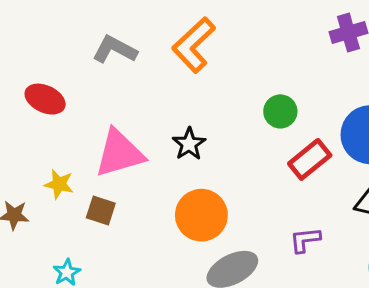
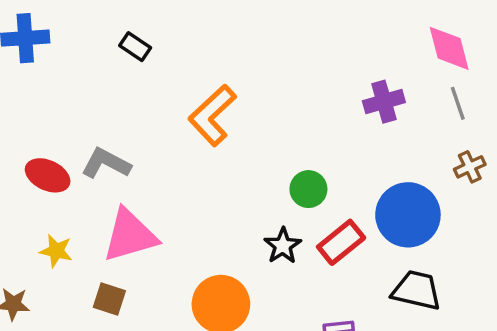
gray L-shape: (115, 50) -> (106, 163), moved
black star: (189, 144) -> (283, 246), moved
yellow star: (59, 184) -> (56, 251), moved

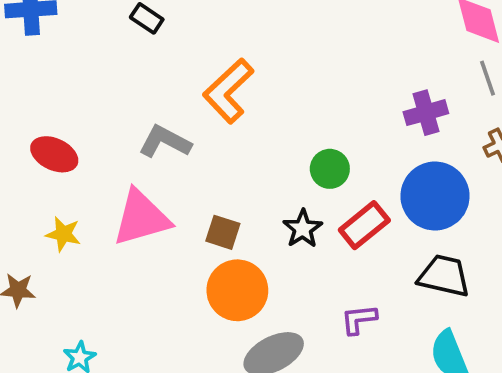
purple cross: (384, 102) -> (426, 113), moved
gray L-shape: (106, 163) -> (165, 142), moved
brown square: (109, 299) -> (223, 232), moved

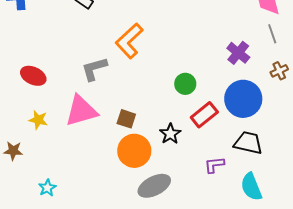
purple cross: (426, 113) -> (238, 53), turned -35
gray L-shape: (165, 142) -> (94, 69), turned -44
black star: (303, 229) -> (170, 134), moved
purple L-shape: (359, 319) -> (214, 165), moved

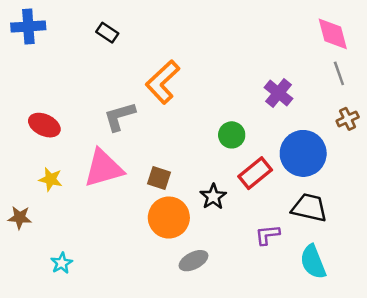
purple cross: (238, 53) -> (279, 93), moved
gray ellipse: (154, 186) -> (193, 261), size x0.7

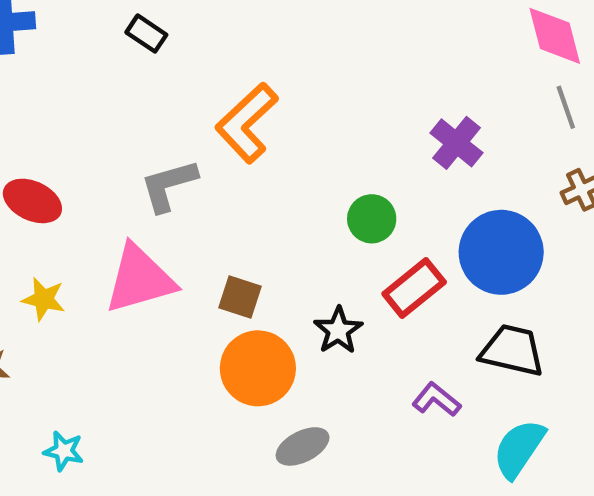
purple L-shape: (267, 235) -> (436, 400), turned 45
cyan semicircle: (313, 262) -> (519, 449), turned 56
cyan star: (62, 263) -> (64, 451), turned -30

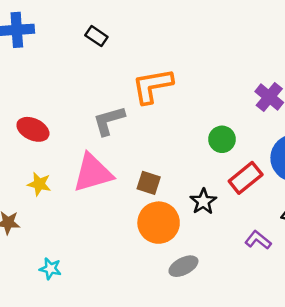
orange L-shape: (247, 123) -> (152, 86), turned 33

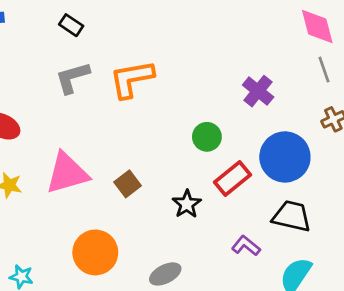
gray L-shape: (109, 121) -> (72, 78), moved
brown square: (149, 183) -> (128, 184), turned 35
orange circle: (159, 223) -> (95, 252), moved

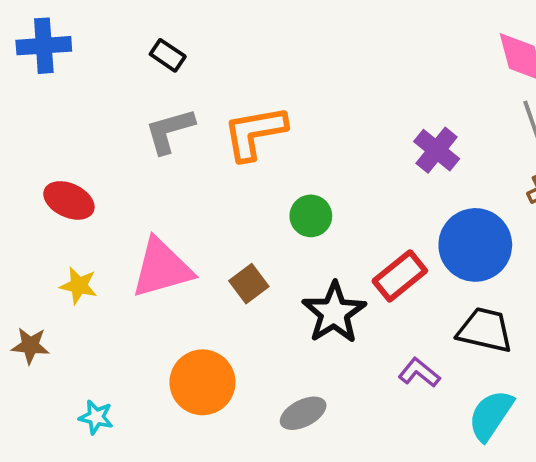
green circle: (207, 137) -> (311, 216), moved
black star: (187, 204) -> (334, 313), size x1.5

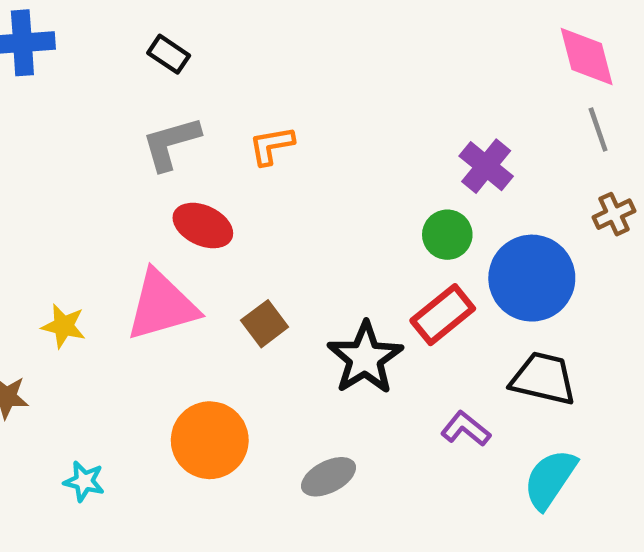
orange L-shape: (255, 133) -> (271, 146), size x0.6
red ellipse: (69, 200) -> (203, 226), moved
green circle: (311, 216) -> (447, 235), moved

